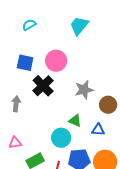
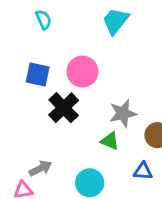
cyan semicircle: (29, 25) -> (43, 20), turned 96
gray arrow: (16, 104) -> (41, 168), moved, turned 56
green triangle: (75, 121) -> (110, 141), moved

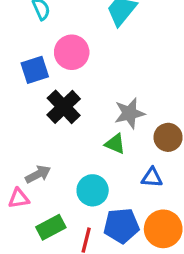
pink circle: (82, 72) -> (72, 52), moved
blue square: (38, 74) -> (35, 70), turned -30

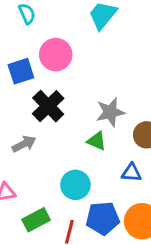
gray arrow: (38, 174) -> (24, 144), moved

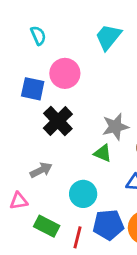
blue square: (21, 71) -> (33, 89), turned 30
gray arrow: (24, 144) -> (41, 170), moved
green rectangle: (36, 220) -> (47, 226), turned 55

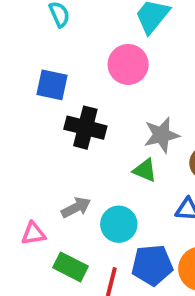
pink circle: (65, 73) -> (128, 64), moved
black cross: (58, 121) -> (85, 128), turned -32
gray arrow: (41, 170) -> (76, 207), moved

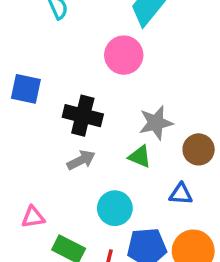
blue square: (52, 85) -> (26, 89), moved
gray arrow: (76, 207) -> (81, 160), moved

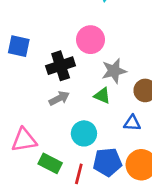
pink circle: (124, 55) -> (90, 40), moved
black cross: (83, 116) -> (61, 66), turned -32
pink triangle: (33, 217) -> (24, 140), size x1.5

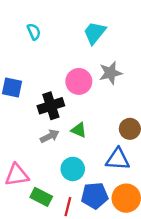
gray star: (114, 71) -> (110, 73), moved
green triangle: (102, 96) -> (79, 130), moved
blue triangle: (132, 123) -> (118, 159), size x1.5

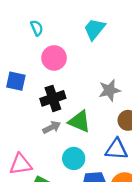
gray star: (110, 73) -> (109, 90), moved
pink circle: (79, 81) -> (54, 58), moved
green triangle: (79, 130) -> (79, 121), size x1.5

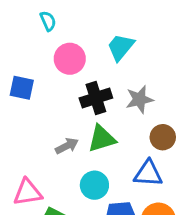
cyan trapezoid: (94, 29) -> (121, 47), moved
black cross: (53, 98) -> (96, 98), moved
green triangle: (79, 121) -> (102, 139), turned -40

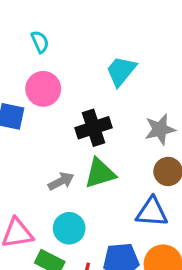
pink circle: (70, 59) -> (43, 89), moved
gray star: (140, 99) -> (160, 129), moved
cyan circle: (94, 185) -> (69, 228), moved

